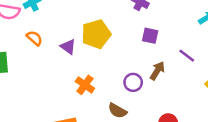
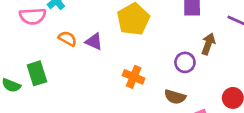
purple triangle: (68, 47) -> (94, 42), moved

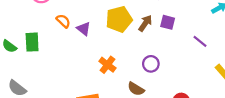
brown arrow: (208, 44) -> (145, 23), moved

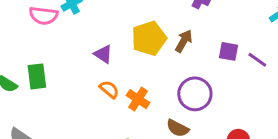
orange semicircle: (63, 21) -> (109, 89), moved
purple square: (168, 22) -> (228, 51), moved
purple circle: (151, 64) -> (195, 94), size x1.5

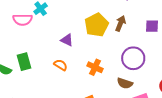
orange semicircle: (109, 89) -> (61, 65), moved

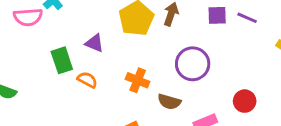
green rectangle: (24, 62) -> (62, 60), moved
brown semicircle: (125, 83) -> (169, 102), moved

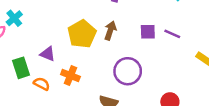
orange cross: (138, 80) -> (70, 76), moved

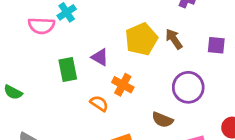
brown arrow: (110, 31) -> (174, 39), turned -60
orange semicircle: (42, 84) -> (99, 103), moved

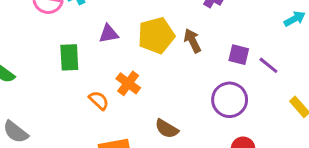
purple triangle: (100, 57) -> (109, 34), moved, turned -48
purple circle: (188, 87) -> (230, 100), moved

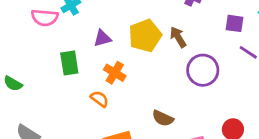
purple square: (239, 55) -> (235, 23), moved
orange cross: (128, 83) -> (115, 73), moved
purple circle: (230, 100) -> (203, 70), moved

